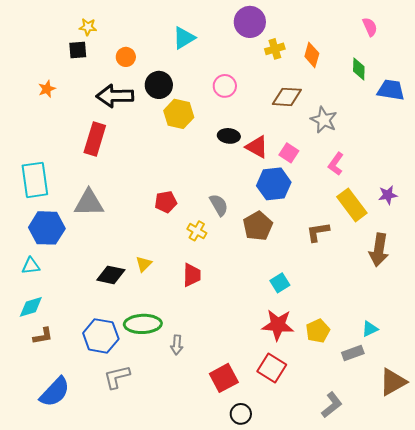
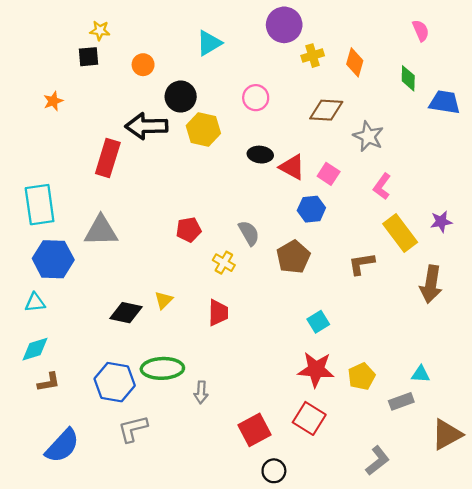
black arrow: (115, 96) -> (146, 126), moved
blue hexagon: (274, 184) -> (311, 209), size x0.7
cyan triangle: (370, 329) -> (421, 374), turned 30

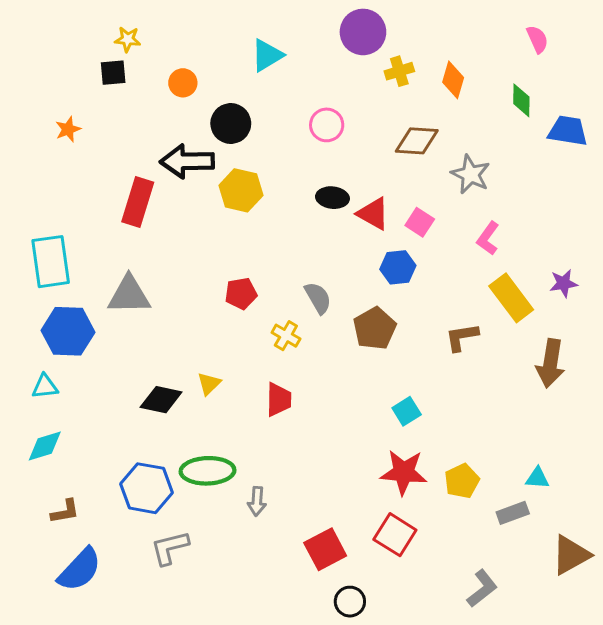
yellow hexagon: (203, 130) -> (241, 190), moved
brown L-shape: (49, 382) -> (65, 511), moved

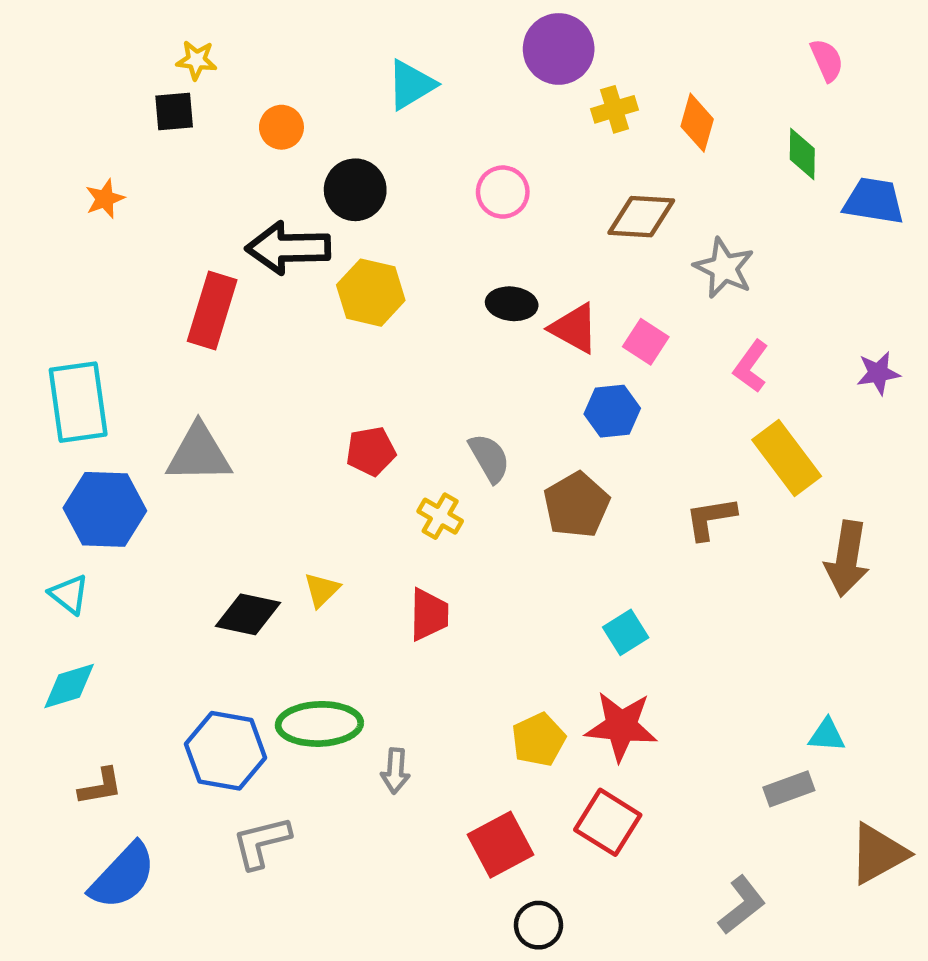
purple star: (564, 283) -> (878, 373), moved
cyan triangle: (45, 387) -> (69, 594), turned 44
yellow pentagon: (462, 481) -> (538, 740), moved

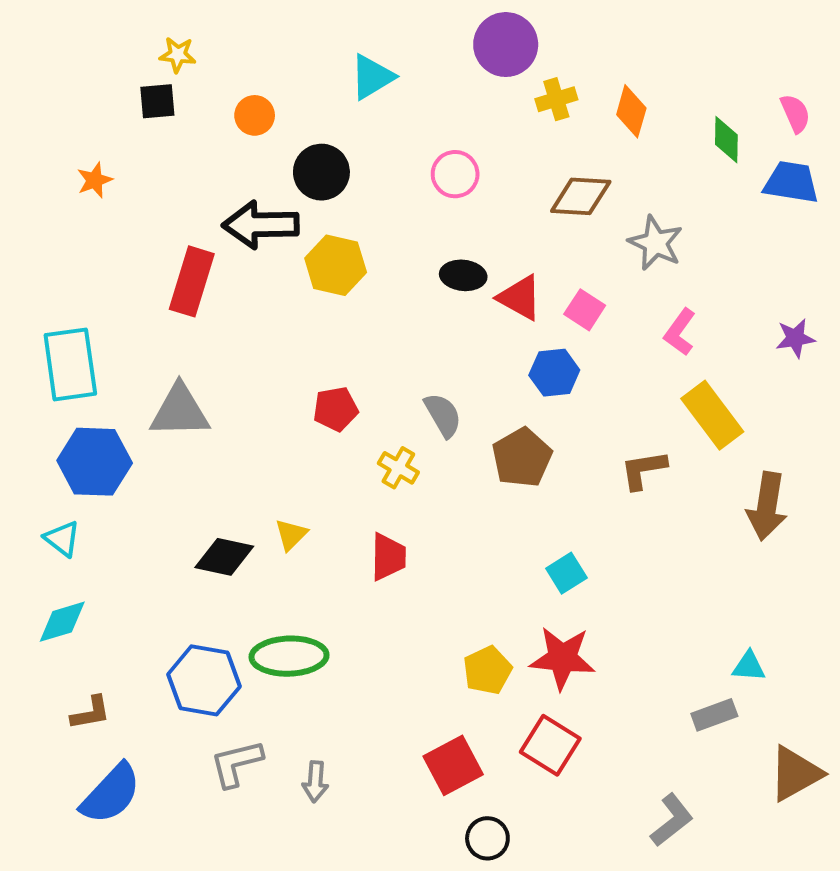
pink semicircle: (827, 60) -> (795, 113), moved
gray arrow: (395, 771) -> (315, 782), moved

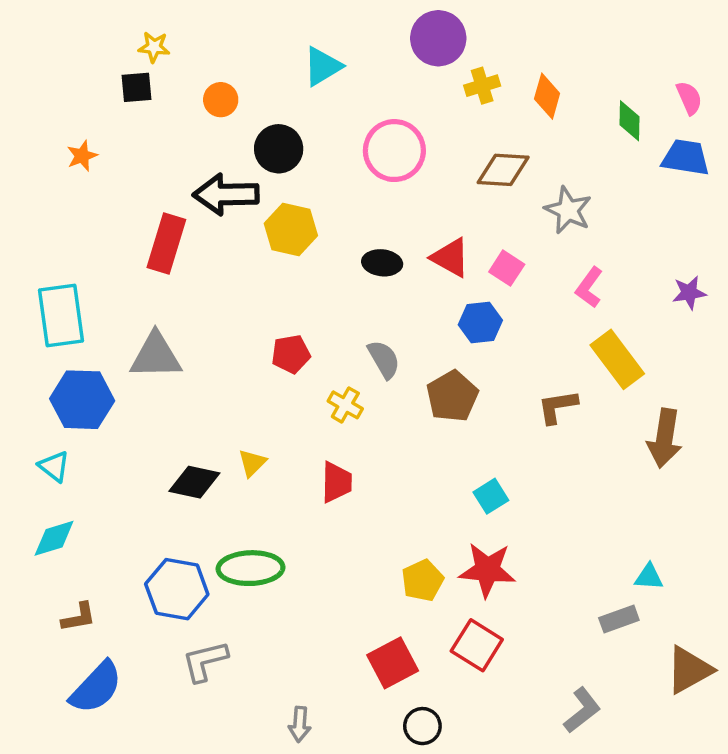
pink circle: (455, 174) -> (394, 151), size x1.5
black ellipse: (463, 275) -> (382, 263), moved
gray arrow: (315, 782) -> (300, 724), moved

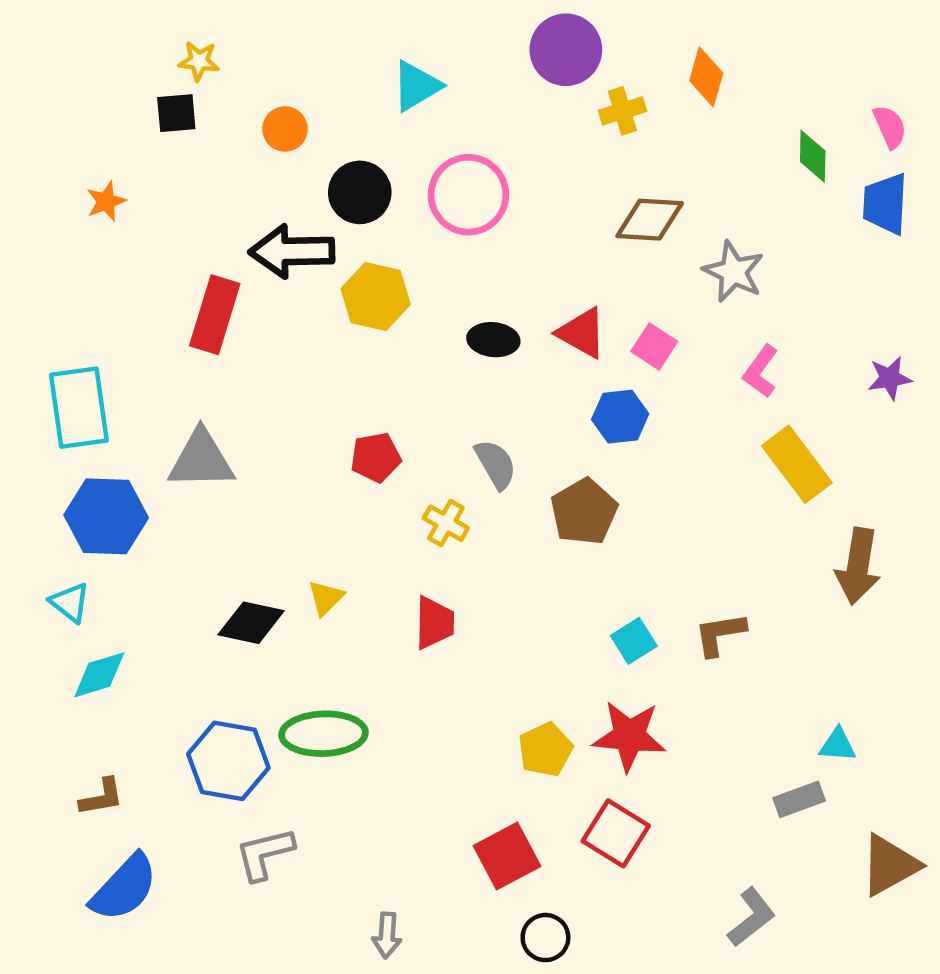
orange diamond: (547, 96) -> (706, 77), moved
pink circle: (394, 151) -> (468, 195), moved
blue trapezoid: (686, 158) -> (885, 204), turned -96
brown L-shape: (558, 407) -> (720, 634), moved
cyan diamond: (54, 538) -> (99, 675), moved

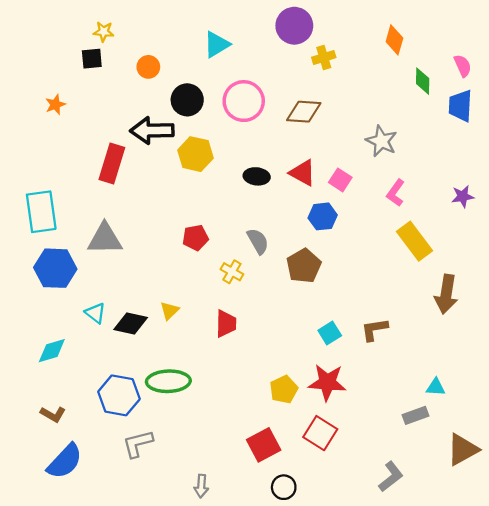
orange diamond: (706, 77) -> (394, 40), moved
brown diamond: (650, 220) -> (304, 112), moved
cyan triangle: (70, 602) -> (95, 313), moved
brown L-shape: (102, 797) -> (53, 414), turned 40

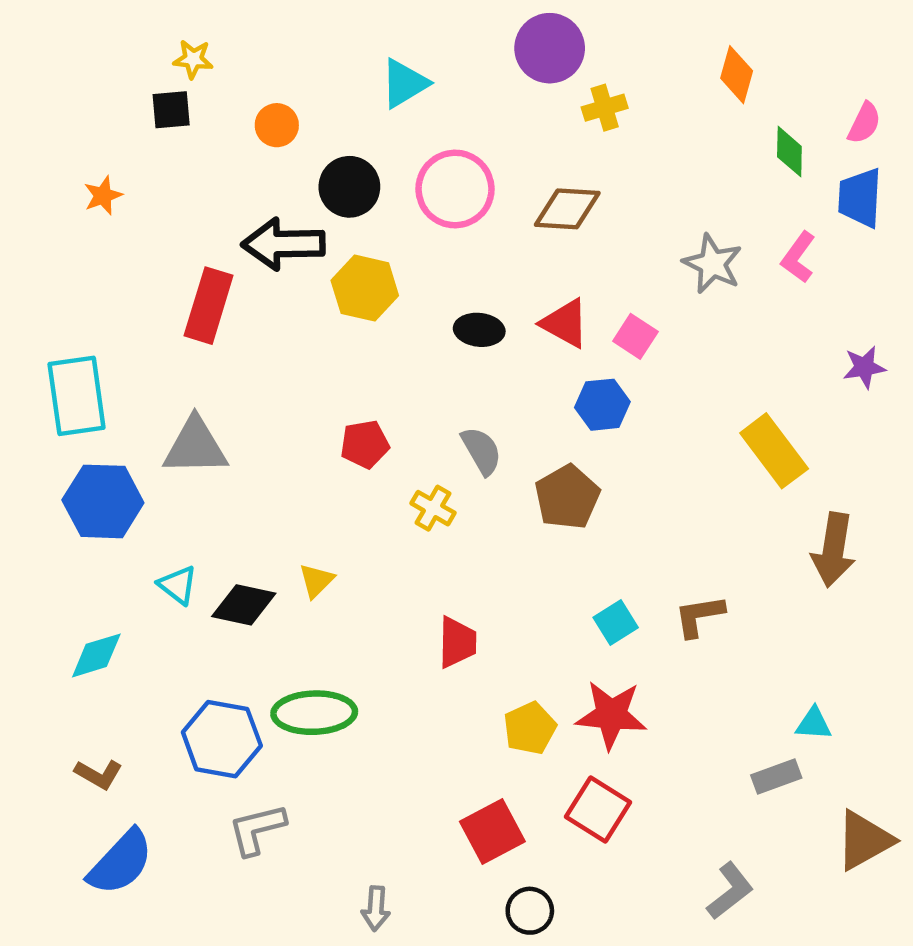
pink semicircle: (463, 66) -> (864, 123), turned 50
pink L-shape: (396, 193) -> (798, 257), moved
red trapezoid: (226, 324) -> (457, 642), moved

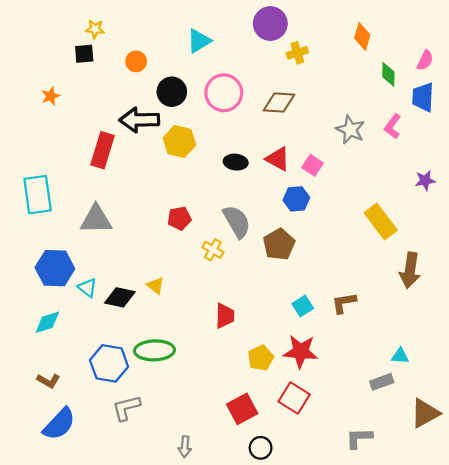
gray semicircle: (481, 451) -> (237, 222), size x1.4
blue hexagon: (103, 501) -> (55, 268), moved
yellow triangle: (316, 581) -> (156, 285), turned -36
gray L-shape: (730, 891) -> (359, 438), turned -144

